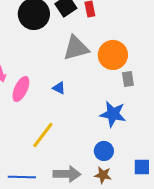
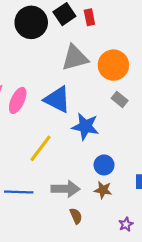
gray rectangle: (128, 79) -> (120, 99), moved, turned -42
blue triangle: (59, 88) -> (57, 99), size x2.0
blue star: (113, 114) -> (85, 126), moved

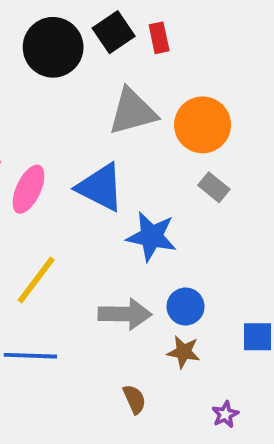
yellow line: (41, 148) -> (36, 280), moved
gray arrow: (66, 189) -> (125, 314), moved

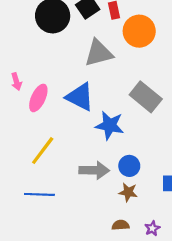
orange circle: (203, 125) -> (139, 31), moved
gray rectangle: (214, 187) -> (146, 97), size x1.8
brown semicircle: (134, 399) -> (121, 225), moved, turned -70

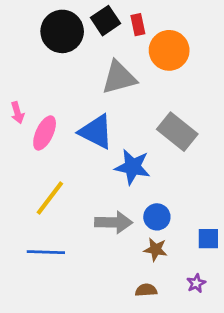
purple star: (152, 228) -> (196, 283), moved

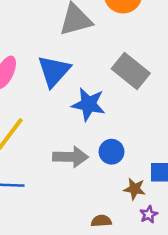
blue triangle: (96, 132) -> (54, 71), turned 45
brown star: (156, 249) -> (135, 189), moved

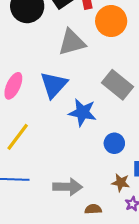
blue circle: (112, 152) -> (114, 143), moved
gray arrow: (71, 157) -> (68, 187), moved

